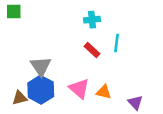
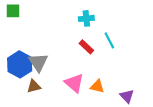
cyan line: (117, 43) -> (109, 40), turned -35
blue hexagon: (41, 90) -> (20, 64), moved
brown triangle: (20, 98) -> (34, 86), moved

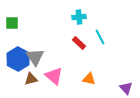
green square: (13, 11) -> (12, 23), moved
pink triangle: (74, 83) -> (54, 76), moved
purple triangle: (127, 96) -> (126, 88), moved

